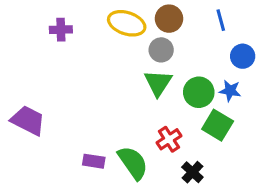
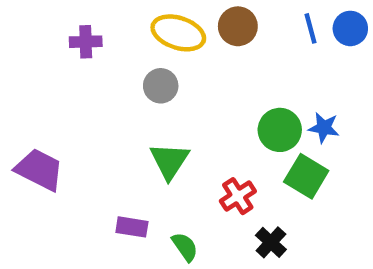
gray circle: (161, 50) -> (161, 86), moved
blue circle: (243, 56) -> (350, 28), moved
green triangle: (158, 83) -> (169, 161), moved
green semicircle: (133, 163) -> (185, 247), moved, size x0.6

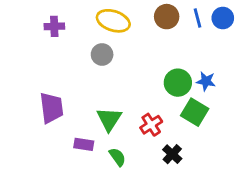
brown circle: (238, 26) -> (167, 17), moved
green triangle: (169, 161) -> (109, 119), moved
purple trapezoid: (39, 170) -> (52, 108), moved, turned 56

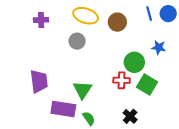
brown circle: (167, 17) -> (117, 22), moved
blue star: (206, 81) -> (159, 47), moved
red cross: (151, 125) -> (122, 80), moved, turned 35
purple rectangle: (84, 144) -> (63, 109), size x1.6

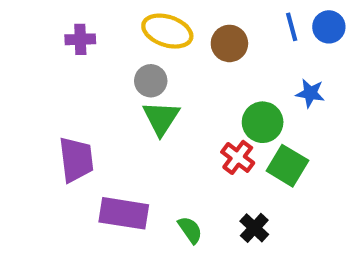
red cross: (122, 80) -> (238, 157), turned 35
green triangle: (82, 90) -> (161, 118), moved
green semicircle: (89, 118) -> (190, 230), moved

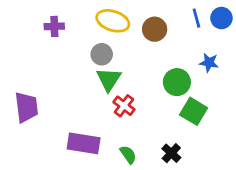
red cross: (238, 157) -> (124, 106), moved
purple trapezoid: (76, 159) -> (26, 107), moved

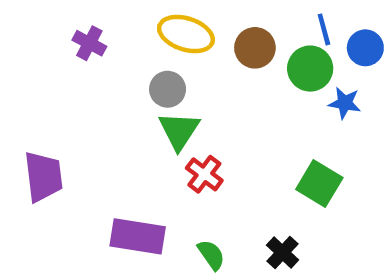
blue circle: (221, 18) -> (365, 48), moved
purple cross: (54, 26) -> (89, 43), turned 30
green circle: (177, 82) -> (310, 69), moved

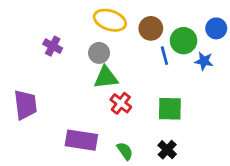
blue line: (324, 29) -> (164, 56), moved
purple cross: (89, 43) -> (53, 46), moved
green triangle: (179, 131) -> (106, 77), turned 50
green square: (319, 184) -> (170, 109), moved, turned -30

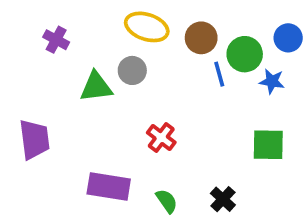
purple cross: (53, 46) -> (56, 40), moved
green triangle: (106, 77) -> (96, 87), moved
green square: (170, 109) -> (268, 145), moved

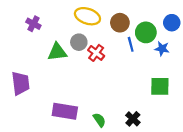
red cross: (161, 138) -> (96, 53), moved

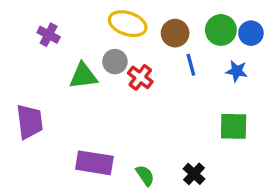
green circle: (146, 32) -> (221, 30), moved

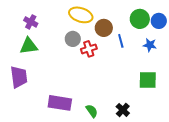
brown circle: (175, 33) -> (104, 28), moved
green triangle: (83, 76) -> (29, 46), moved
red cross: (140, 77) -> (89, 49), turned 35

